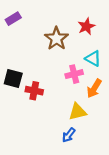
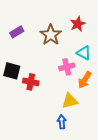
purple rectangle: (13, 19) -> (17, 32), moved
blue arrow: (69, 135) -> (62, 122), turned 136

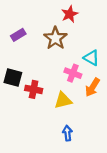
red star: (78, 24) -> (70, 14), moved
pink cross: (67, 67) -> (73, 73), turned 35
yellow triangle: (70, 101) -> (63, 100), moved

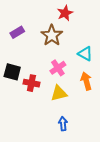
pink cross: (73, 73) -> (58, 68), moved, turned 35
orange arrow: (93, 87) -> (86, 81), turned 132

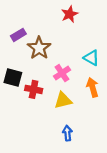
brown star: (52, 35) -> (39, 48), moved

